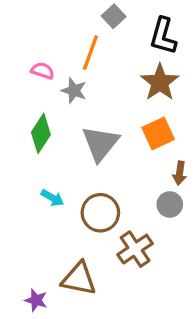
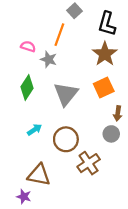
cyan arrow: (52, 198) -> (35, 130), turned -64
brown triangle: (79, 279) -> (39, 175), moved

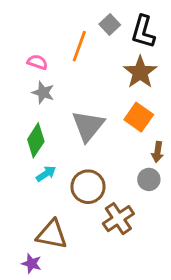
gray square: (75, 11) -> (110, 24), moved
gray star: (49, 59) -> (43, 93), moved
green diamond: (27, 87) -> (36, 140), moved
orange square: (104, 87) -> (139, 117), turned -30

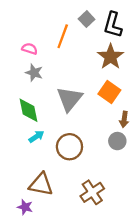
green diamond: (36, 140) -> (28, 110), turned -45
brown cross: (118, 219) -> (92, 192), moved

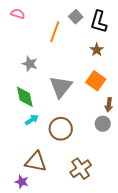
pink semicircle: (30, 49) -> (18, 14), moved
brown star: (111, 57) -> (97, 50), size x0.6

